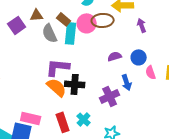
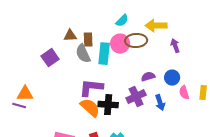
brown rectangle: (64, 19) -> (88, 40), moved, turned 48
purple square: (17, 25) -> (50, 58), moved
purple cross: (110, 96) -> (136, 97), moved

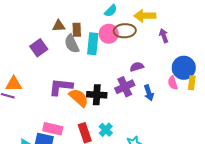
blue circle: (172, 78) -> (184, 68), moved, size x1.5
purple L-shape: (91, 88) -> (61, 87), moved

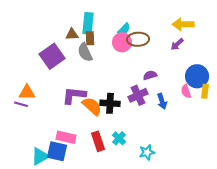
cyan semicircle: (111, 11) -> (124, 29), moved
yellow arrow: (145, 16) -> (183, 24), moved
purple arrow: (164, 36) -> (177, 44), turned -112
cyan rectangle: (93, 44) -> (88, 23), moved
purple square: (39, 48) -> (52, 56), size x1.4

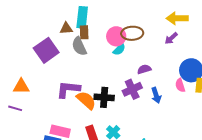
cyan semicircle: (124, 29) -> (119, 49), moved
purple line: (21, 104) -> (15, 108), moved

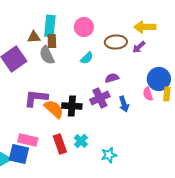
brown ellipse: (132, 33) -> (116, 42), moved
pink circle: (116, 36) -> (84, 27), moved

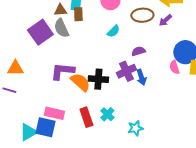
gray semicircle: (47, 55) -> (61, 28), moved
blue arrow: (124, 104) -> (141, 77), moved

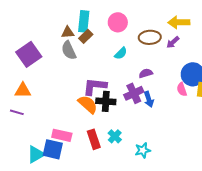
brown rectangle: (78, 14) -> (86, 36), turned 48
purple square: (40, 32) -> (29, 54), moved
purple L-shape: (62, 71) -> (95, 86), moved

